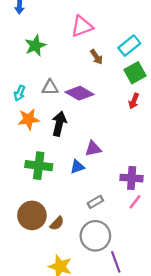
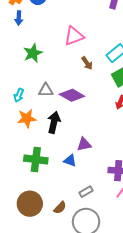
blue triangle: (77, 167) -> (70, 161), turned 40
brown semicircle: (57, 223) -> (60, 208), moved

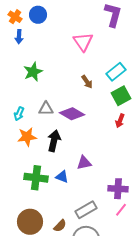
pink triangle: (74, 36) -> (83, 42), moved, turned -45
blue triangle: (70, 161) -> (62, 177), moved
gray rectangle: (86, 192) -> (86, 210), size x1.5

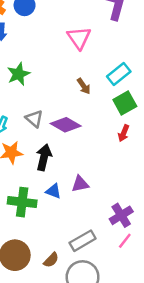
gray triangle: (46, 109) -> (34, 119), turned 42
blue triangle: (62, 177) -> (54, 191), moved
purple cross: (118, 189) -> (121, 215), turned -36

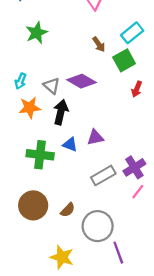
green square: (125, 103) -> (124, 60), moved
gray triangle: (34, 119) -> (52, 86), moved
gray rectangle: (83, 241) -> (103, 175), moved

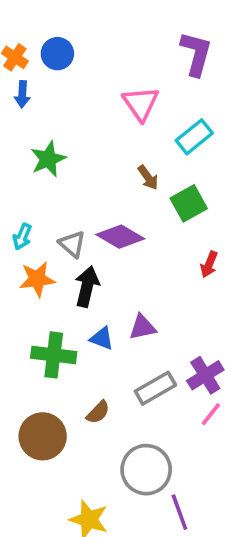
cyan rectangle: (132, 33) -> (194, 137), moved
red arrow: (137, 89) -> (209, 264), moved
brown semicircle: (68, 210) -> (98, 412), moved

